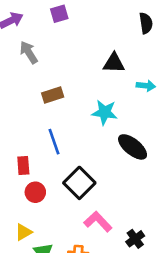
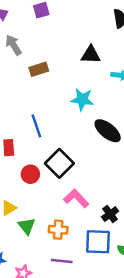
brown rectangle: (53, 95) -> (39, 69), moved
red circle: (35, 192) -> (30, 174), moved

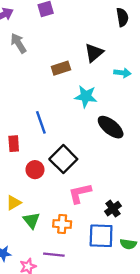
black triangle: (91, 55) -> (94, 53), turned -42
brown rectangle: (39, 69) -> (61, 68), moved
pink L-shape: (76, 198) -> (80, 193), turned -60
purple line: (62, 261) -> (54, 255), moved

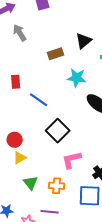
blue line: (41, 122) -> (39, 100), turned -36
red rectangle: (14, 144) -> (16, 82), moved
red circle: (35, 170) -> (15, 140), moved
yellow triangle: (14, 203) -> (20, 158), moved

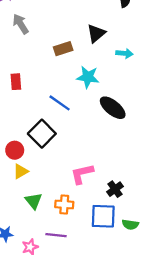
blue line: (39, 100) -> (60, 103), moved
black square: (58, 131) -> (42, 134), moved

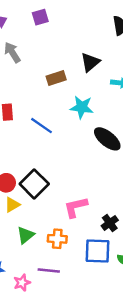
blue line: (60, 103) -> (41, 126), moved
black square: (42, 134) -> (34, 184), moved
green triangle: (34, 201) -> (26, 235), turned 30

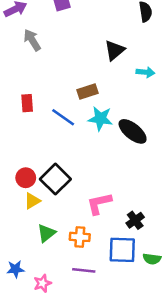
brown rectangle: (56, 78) -> (88, 91), moved
cyan star: (82, 107) -> (100, 119), moved
purple line: (49, 271) -> (84, 270), moved

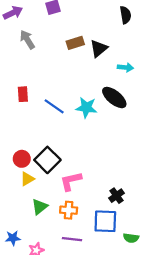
brown rectangle: (88, 91) -> (75, 43), moved
black ellipse: (133, 131) -> (114, 98), moved
pink L-shape: (99, 203) -> (71, 181), moved
green semicircle: (152, 259) -> (131, 238), moved

